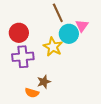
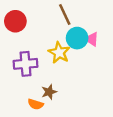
pink triangle: (82, 26) -> (92, 39), moved, turned -32
red circle: (19, 33) -> (15, 21), moved

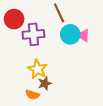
yellow star: (59, 53) -> (38, 69), moved
purple cross: (25, 64) -> (33, 34), moved

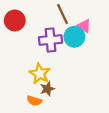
purple cross: (33, 34) -> (51, 40), moved
pink triangle: (84, 35) -> (84, 26), moved

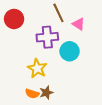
cyan circle: (74, 37) -> (70, 51), moved
brown star: (47, 89) -> (46, 93), moved

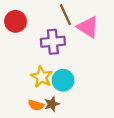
pink triangle: (79, 24) -> (88, 27), size x1.5
cyan circle: (70, 51) -> (63, 80), moved

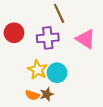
red circle: (16, 21) -> (14, 33), moved
pink triangle: (88, 27) -> (86, 39), moved

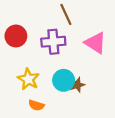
yellow star: (38, 70) -> (28, 79), moved
brown star: (47, 94) -> (77, 85), moved

